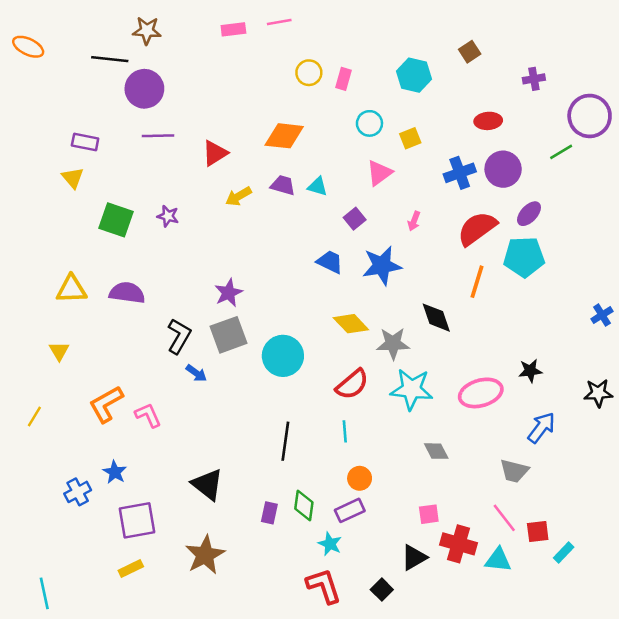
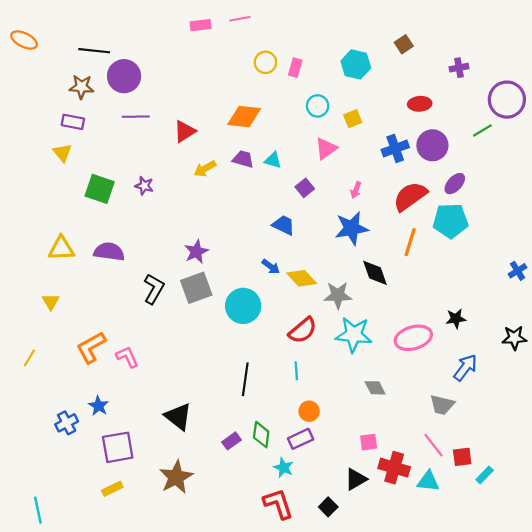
brown star: (147, 31) -> (81, 87), moved
blue star: (382, 266) -> (352, 228), moved
blue arrow: (196, 373) -> (271, 267), moved
purple rectangle: (269, 513) -> (231, 441), turned 42

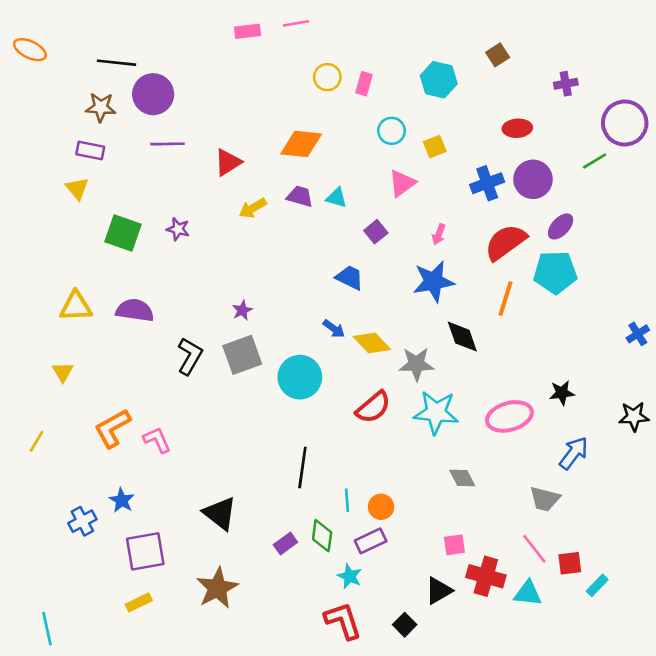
purple star: (196, 252) -> (242, 310), size x0.7
cyan line: (296, 371) -> (347, 500), moved

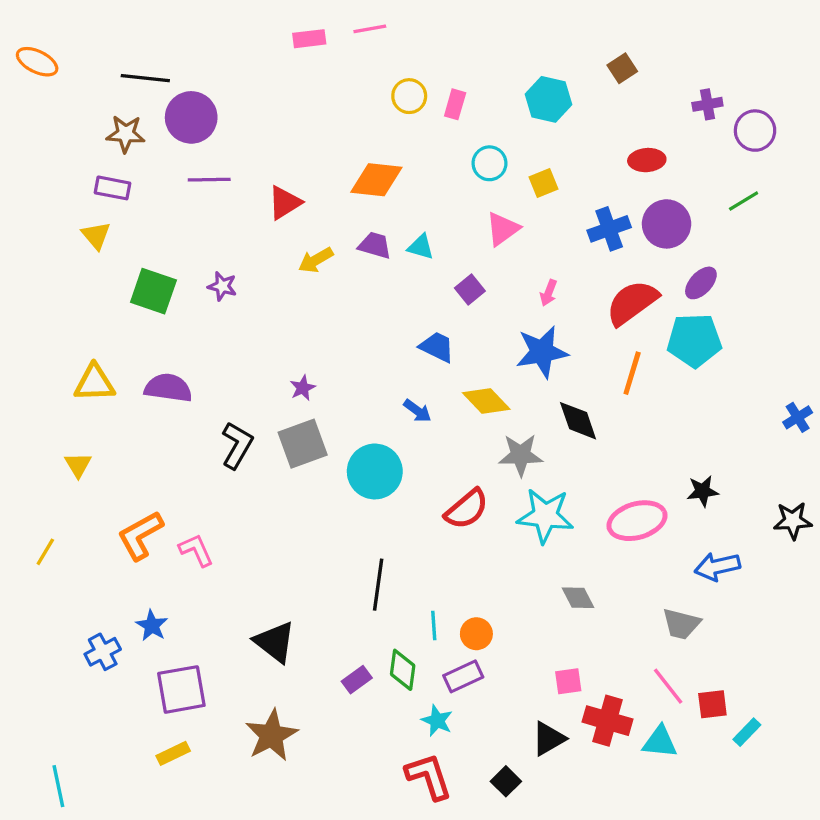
purple circle: (625, 123) -> (755, 131), moved, size x0.7
yellow diamond: (372, 343) -> (486, 401), moved
blue arrow: (574, 453) -> (717, 567), turned -140

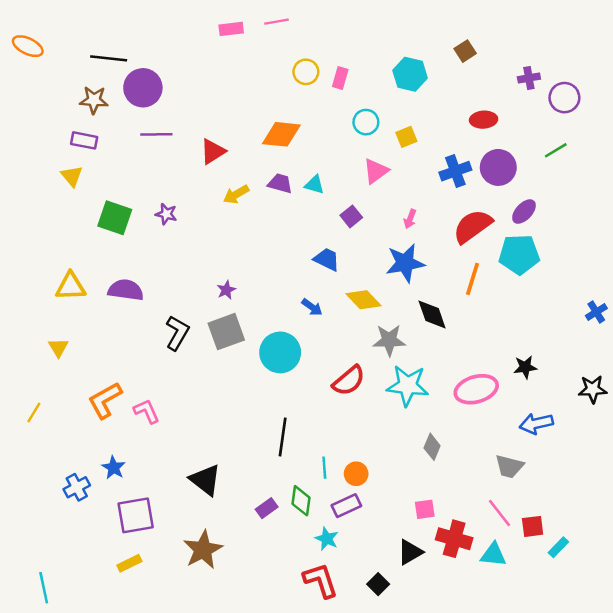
gray diamond: (578, 598) -> (432, 447), turned 50

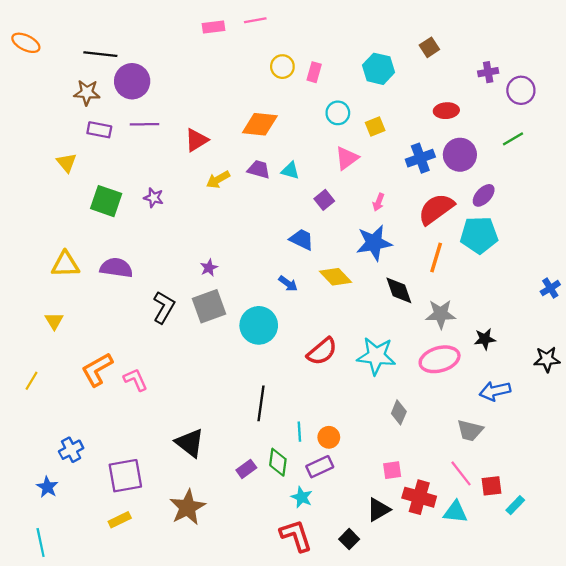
purple rectangle: (84, 140) -> (99, 130), moved
gray star: (389, 340) -> (441, 314), moved
blue star: (114, 468) -> (47, 487), moved

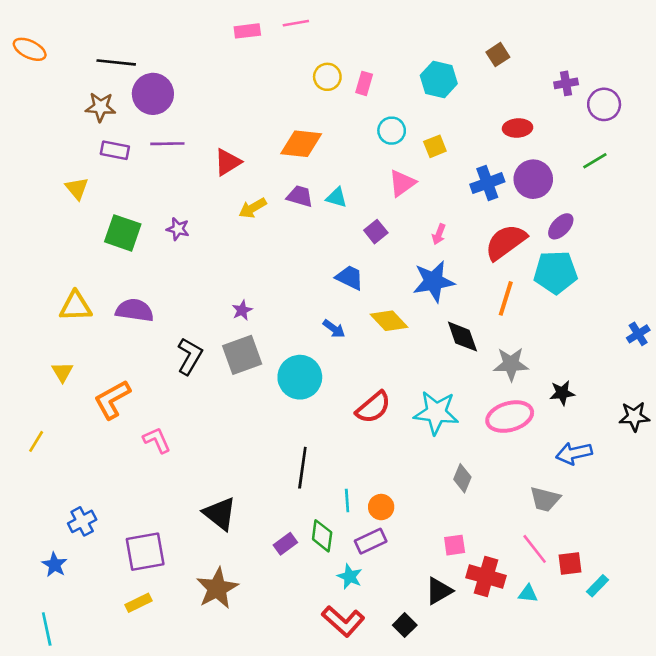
orange L-shape: (97, 369) -> (112, 399), moved
cyan triangle: (455, 512) -> (528, 594), size x0.7
red L-shape: (296, 536) -> (343, 621), turned 150

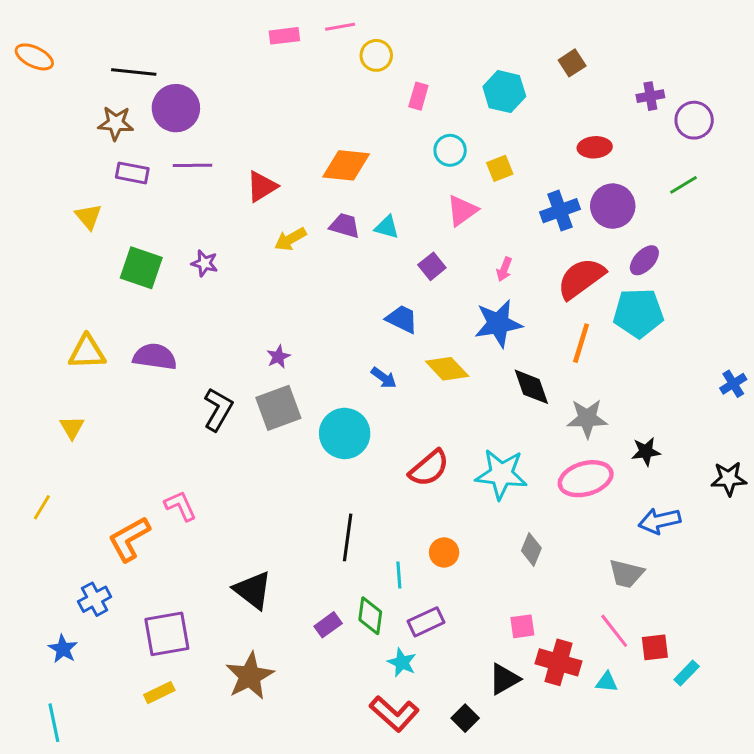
yellow circle: (327, 77) -> (376, 55), moved
orange L-shape: (112, 399) -> (129, 539), moved
orange circle: (381, 507) -> (444, 552), moved

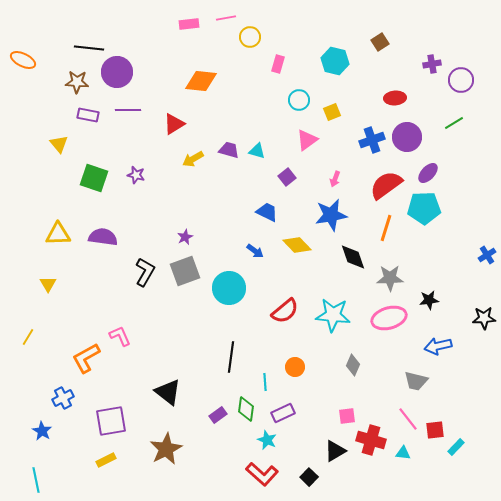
orange ellipse: (34, 57) -> (23, 60), moved
orange diamond: (346, 165) -> (201, 81), moved

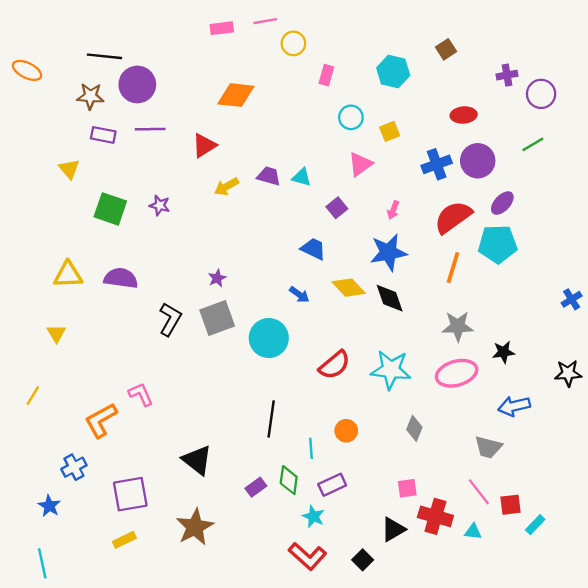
black diamond: (353, 257) -> (390, 298), moved

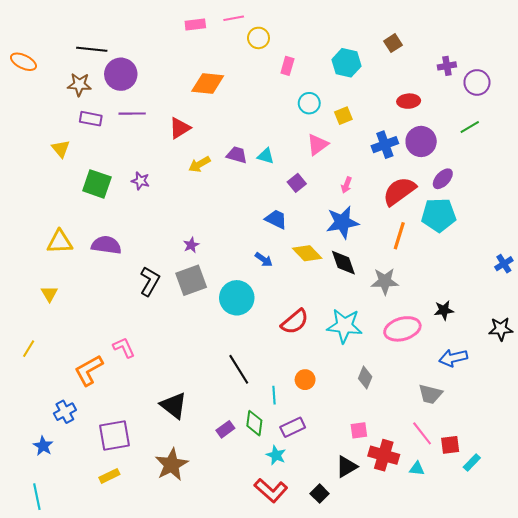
gray star: (458, 326) -> (385, 281), moved
black line: (271, 419) -> (239, 369), turned -40

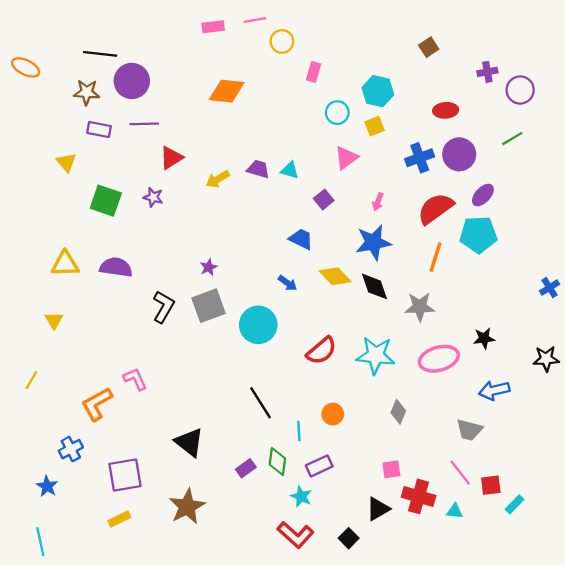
cyan hexagon: (346, 63) -> (378, 91), moved
red triangle: (180, 128) -> (171, 158), moved

